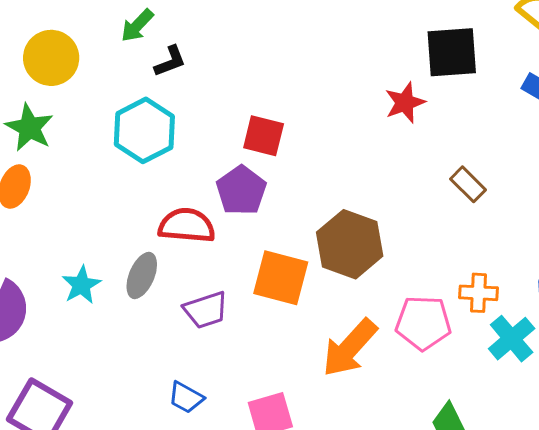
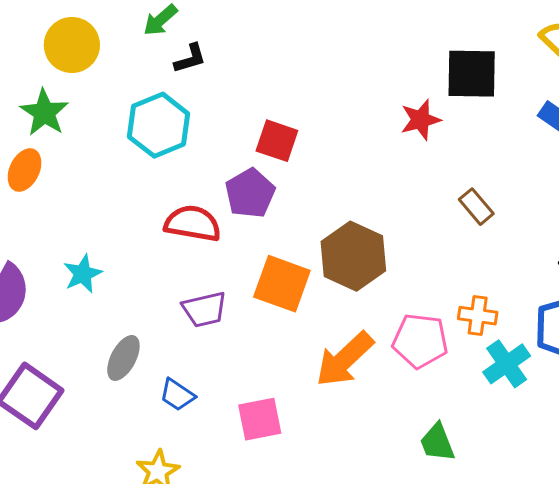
gray ellipse: (142, 275) -> (123, 358), moved

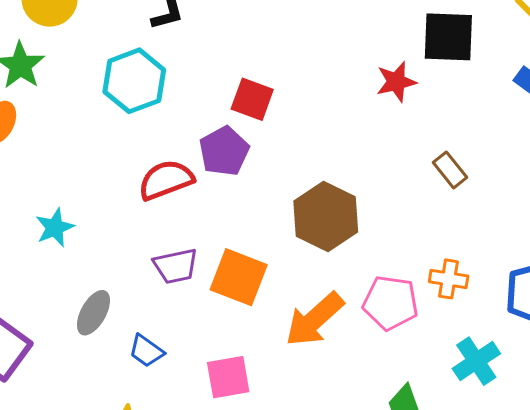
red semicircle: (193, 223) -> (166, 180), turned -32
orange square: (282, 284) -> (239, 277), moved
cyan cross: (507, 364) -> (476, 361), moved

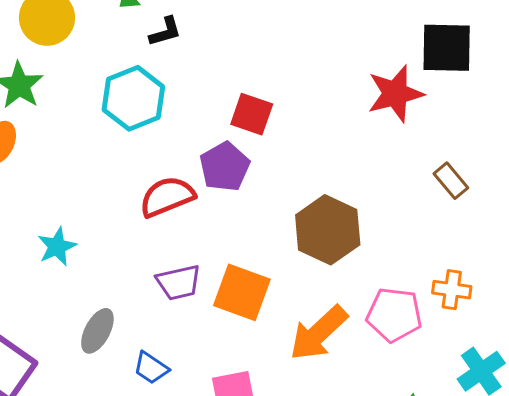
red star: (396, 82) -> (395, 94), size x1.4

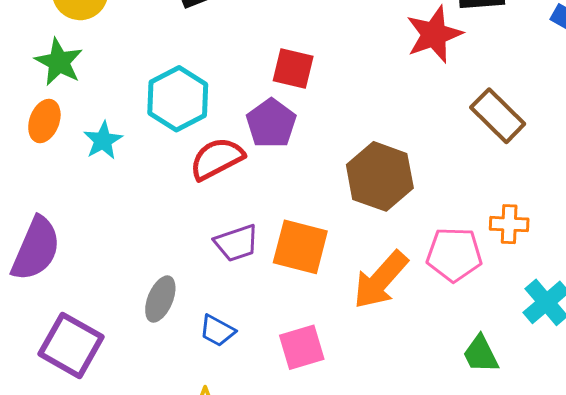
cyan hexagon: (133, 98) -> (178, 99), moved
brown rectangle: (451, 181) -> (498, 116), size x1.5
cyan star: (57, 247) -> (103, 140), moved

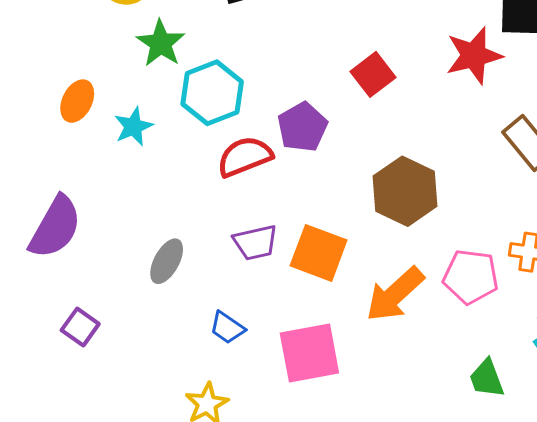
green star: (59, 62) -> (161, 43), moved
red square: (293, 69) -> (373, 74), moved, turned 33
gray ellipse: (160, 299) -> (167, 261), moved
purple square: (71, 345) -> (80, 327), size x0.6
pink square: (302, 347) -> (309, 353), size x1.4

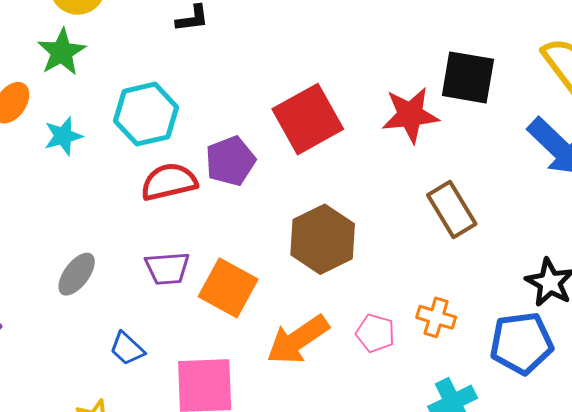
green star: (161, 43) -> (62, 52), moved
red square: (373, 74) -> (308, 119), size x1.6
pink pentagon: (471, 277) -> (375, 333), size x0.7

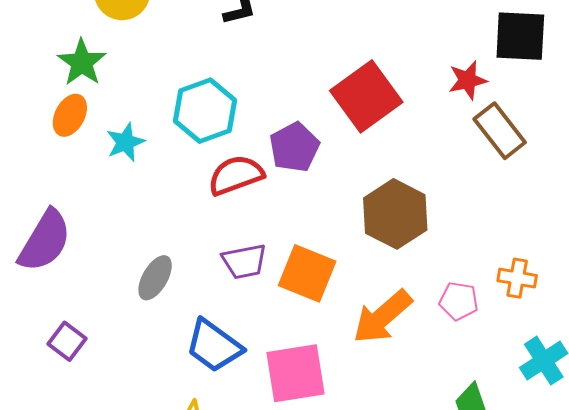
green star: (62, 52) -> (82, 62), moved
red star: (410, 115) -> (468, 80), size x0.7
brown rectangle: (452, 209) -> (500, 131), moved
blue trapezoid: (127, 349) -> (214, 346), size x1.6

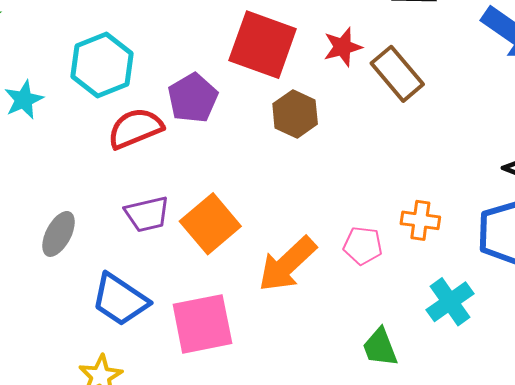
red star: (468, 80) -> (343, 47), moved
red square: (366, 96) -> (263, 45), turned -32
brown hexagon: (395, 214) -> (295, 114), moved, size x0.7
orange square: (307, 273) -> (210, 224), turned 30

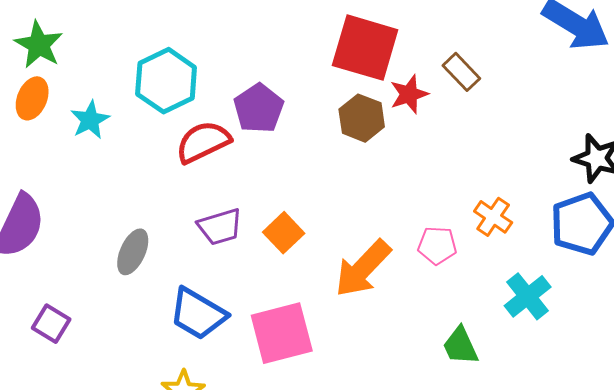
red square: (263, 45) -> (365, 48), moved
red star: (343, 47) -> (409, 94), moved
brown rectangle: (397, 74) -> (461, 72), size x0.7
orange cross: (420, 220) -> (493, 217), turned 30
orange square: (210, 224) -> (284, 233), size x0.7

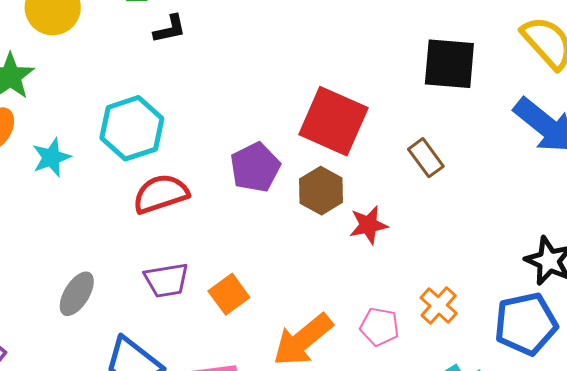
red star: (409, 94) -> (368, 225), moved
purple pentagon: (259, 108) -> (255, 167), moved

